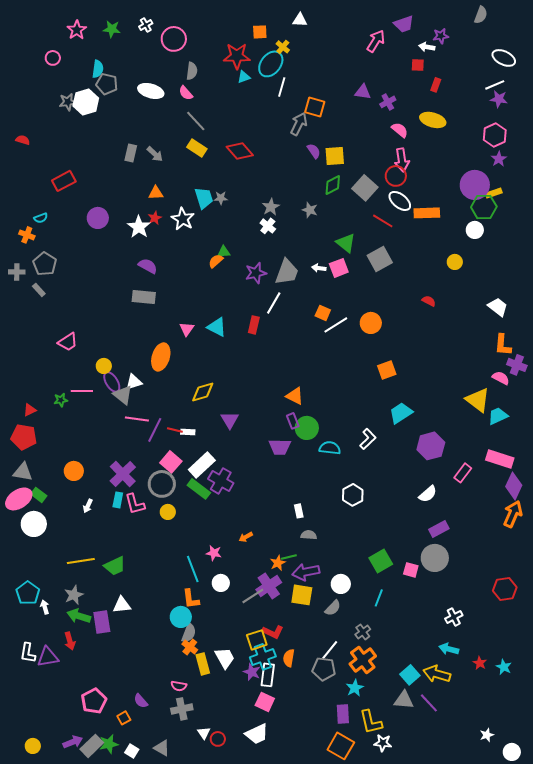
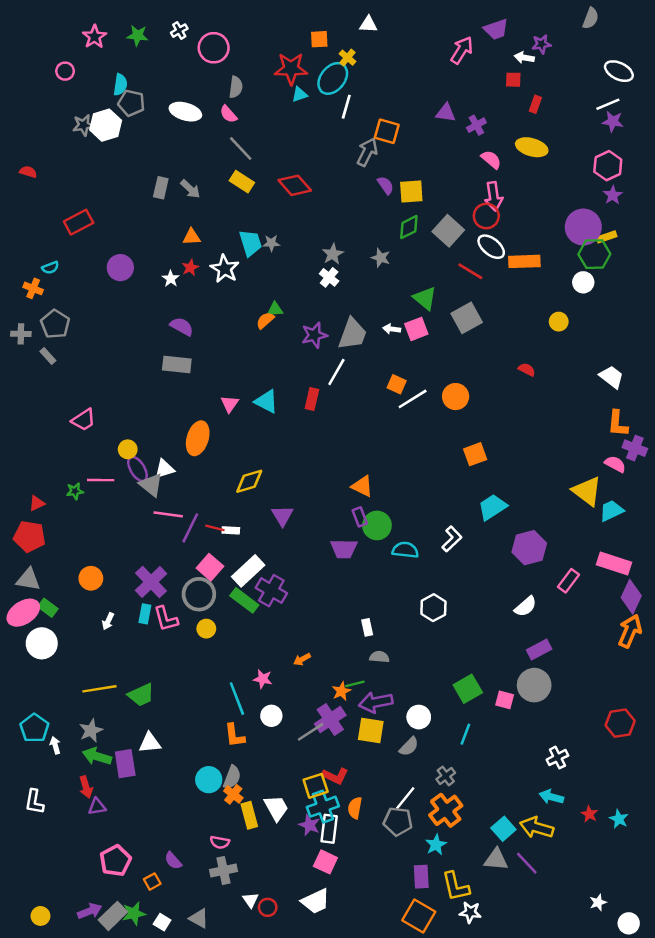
white star: (139, 227) -> (171, 279), size x0.6
cyan circle: (181, 617) -> (209, 780), moved
purple triangle: (48, 657) -> (97, 807), moved, size x0.7

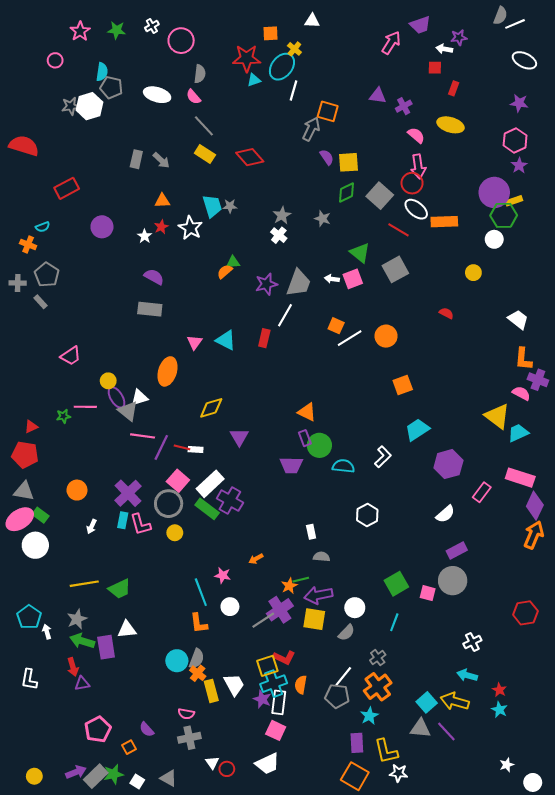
white line: (608, 104) -> (515, 24), moved
red semicircle: (28, 172) -> (24, 146), size x2.0
cyan star: (619, 819) -> (499, 710), moved

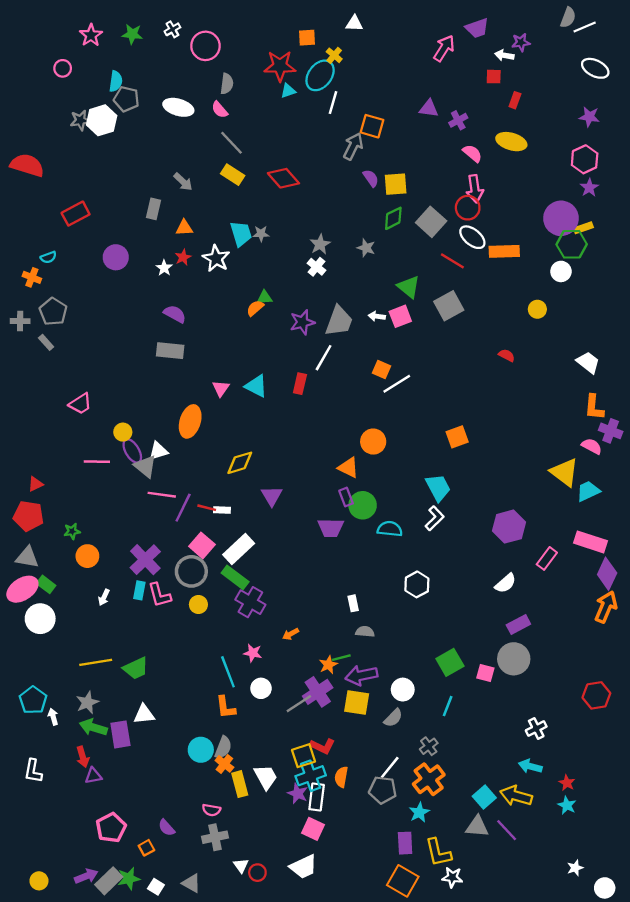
gray rectangle: (136, 159) -> (154, 209), moved
orange circle: (386, 336) -> (373, 442), moved
green star: (63, 416) -> (72, 531), moved
cyan trapezoid: (417, 430) -> (438, 488), moved, turned 95
purple cross: (230, 500) -> (250, 602), moved

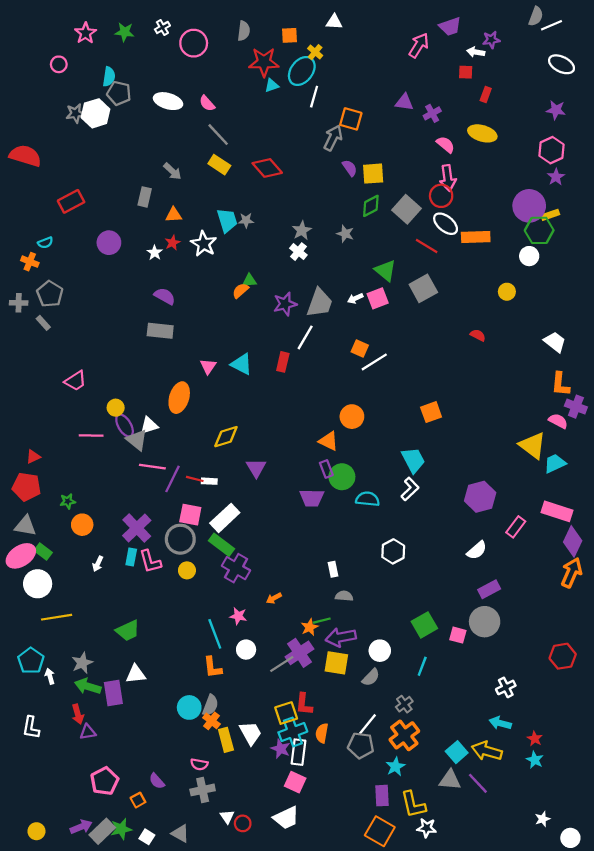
gray semicircle: (227, 84) -> (244, 31), moved
white arrow: (377, 316) -> (355, 298), turned -32
pink square: (202, 545) -> (190, 515), turned -30
yellow line: (96, 662) -> (57, 617), moved
red L-shape: (322, 746) -> (304, 704), turned 70

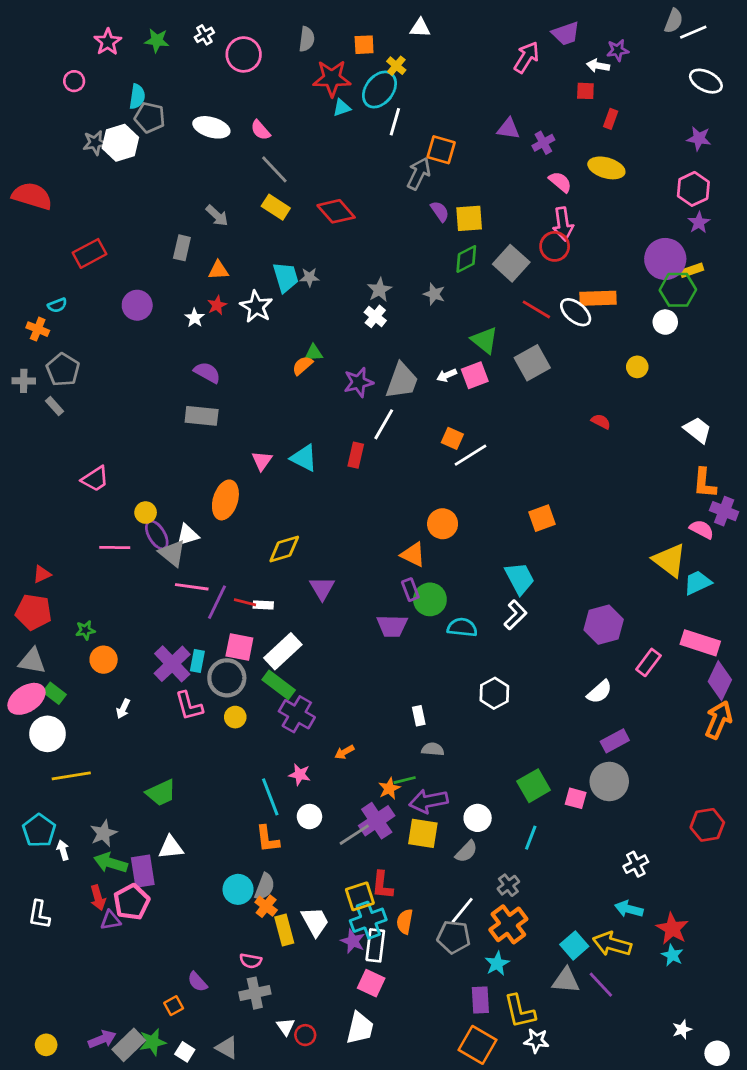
white ellipse: (446, 224) -> (576, 312), moved
cyan rectangle: (131, 557) -> (197, 661), moved
red star: (535, 739) -> (672, 929), size x1.6
pink pentagon: (104, 781) -> (132, 902), moved
white trapezoid: (286, 818) -> (360, 1028), turned -52

